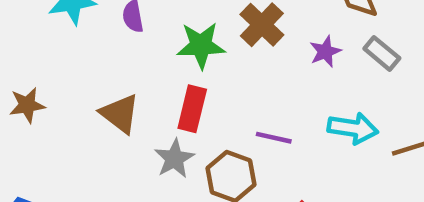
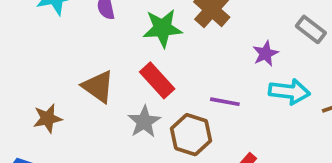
purple star: (325, 52) -> (265, 54), moved
brown star: (27, 105) -> (48, 118), moved
red rectangle: (192, 109) -> (157, 80), turned -54

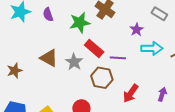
red rectangle: (157, 80) -> (94, 49), moved
brown star: (48, 118) -> (15, 71), moved
gray star: (144, 122) -> (74, 62), moved

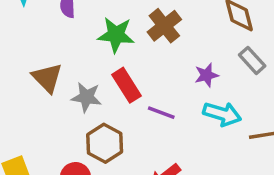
gray star: (74, 62) -> (87, 97), turned 30
brown hexagon: (102, 78) -> (105, 143), moved

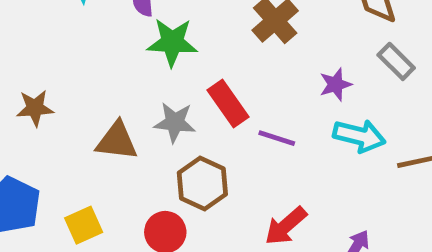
green star: (116, 35) -> (172, 42), moved
brown triangle: (47, 78) -> (117, 141), moved, turned -36

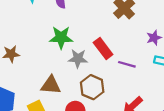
green star: (172, 42) -> (61, 37), moved
brown triangle: (117, 141) -> (51, 85), moved

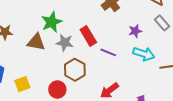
green star: (61, 37) -> (52, 22), turned -30
brown triangle: (51, 85) -> (36, 42), moved

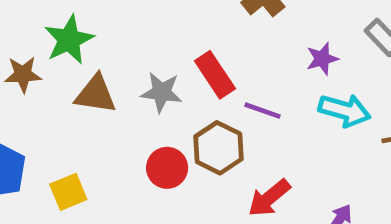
green star: (52, 22) -> (69, 40), moved
brown hexagon: (75, 70) -> (218, 148), moved
red circle: (57, 90) -> (167, 168), moved

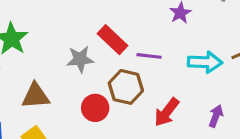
brown triangle: (96, 94) -> (35, 96), moved
cyan arrow: (344, 110) -> (205, 62), moved

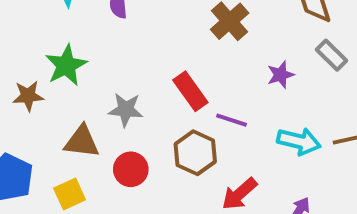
gray star: (80, 59) -> (126, 110), moved
red circle: (95, 108) -> (131, 169), moved

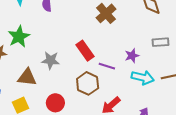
gray rectangle: (332, 55) -> (160, 42), moved, turned -49
purple star: (281, 75) -> (132, 56), moved
red circle: (131, 169) -> (55, 103), moved

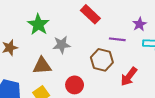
green star: (19, 37) -> (38, 24), moved
red rectangle: (85, 51) -> (90, 14), moved

